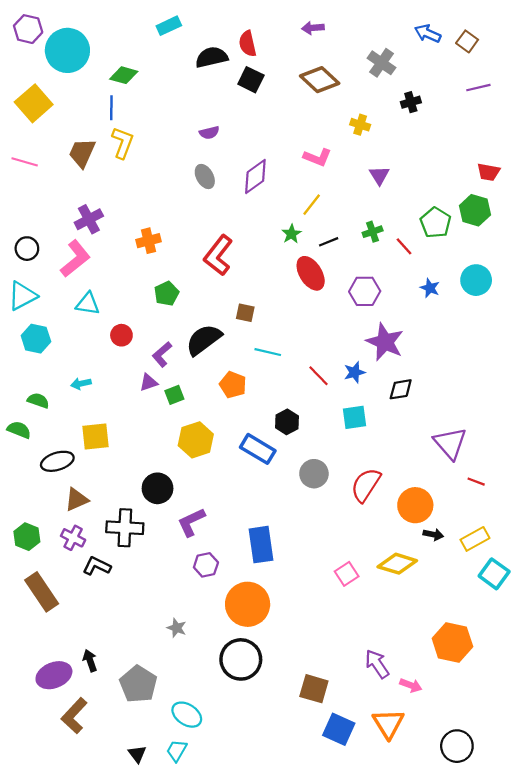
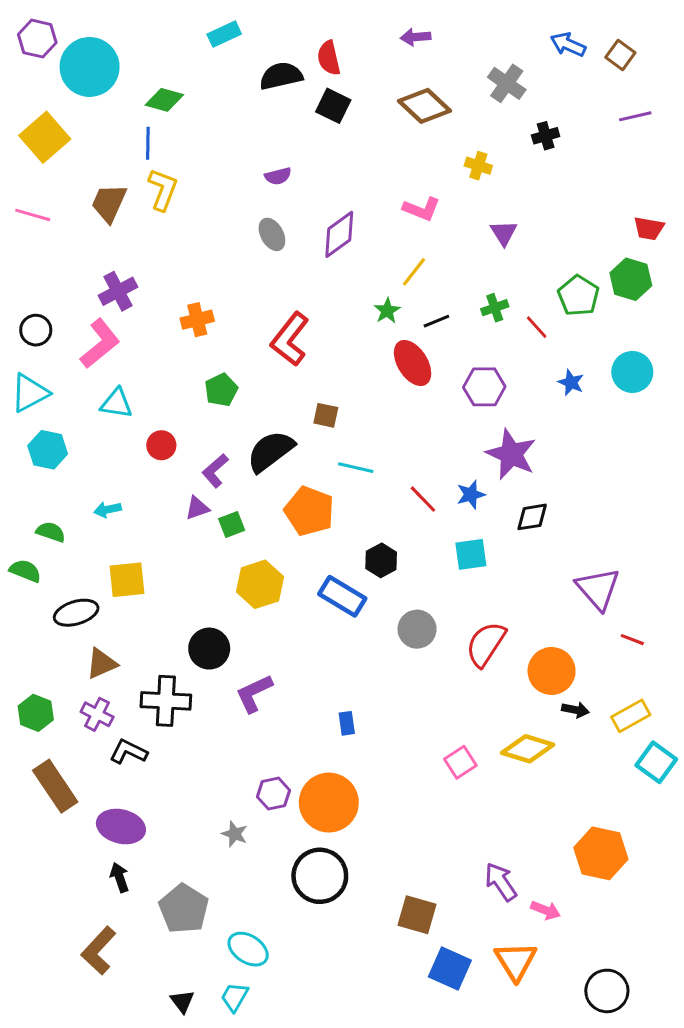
orange pentagon: (233, 385) -> (309, 511), size x1.4
blue rectangle: (261, 545) -> (347, 723), size x0.5
purple hexagon: (206, 565) -> (273, 794), moved
purple ellipse: (54, 675) -> (121, 826), moved, turned 36

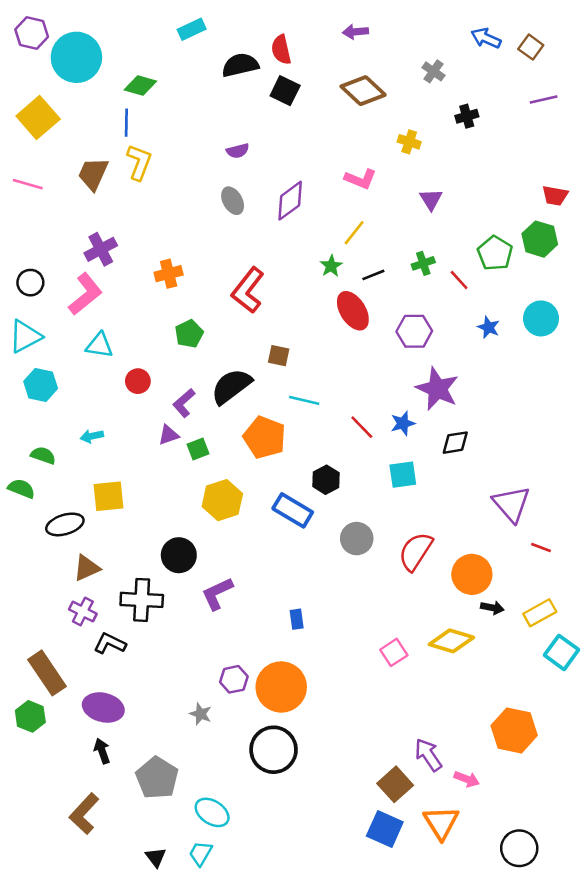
gray cross: (507, 83) -> (433, 71), size x0.7
green hexagon: (36, 713) -> (30, 716), moved
brown square: (417, 915) -> (395, 784), moved, turned 32

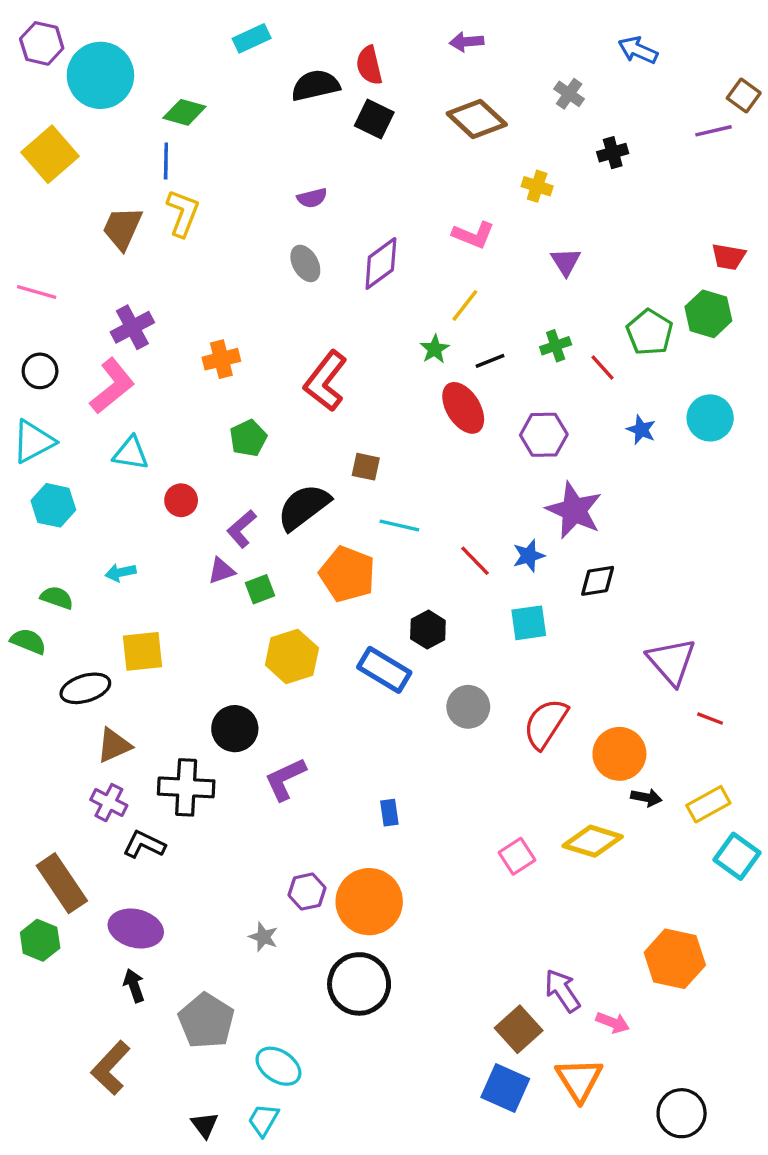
brown square: (531, 47) -> (744, 96), moved
pink line: (28, 184) -> (37, 292), moved

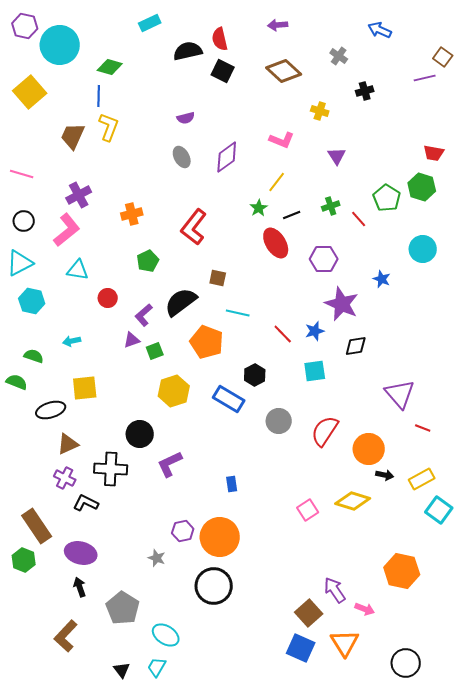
blue star: (641, 430) -> (382, 279), moved

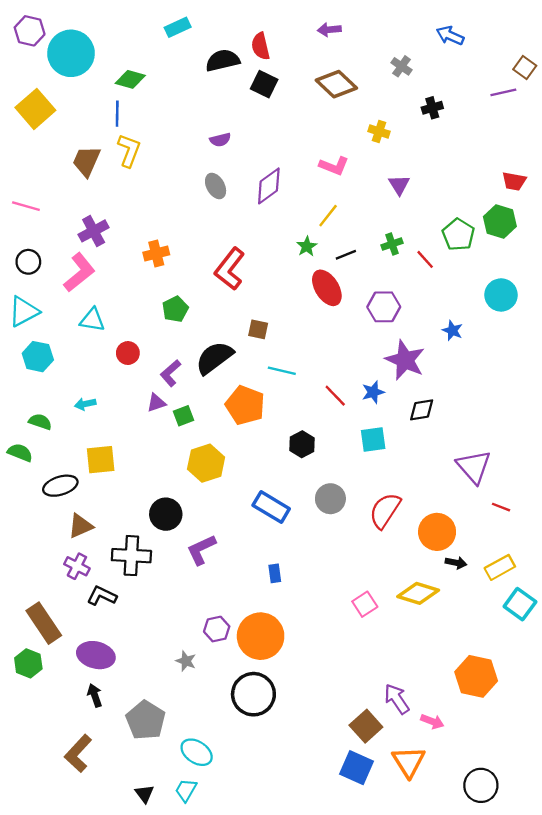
blue rectangle: (229, 399) -> (271, 507), moved

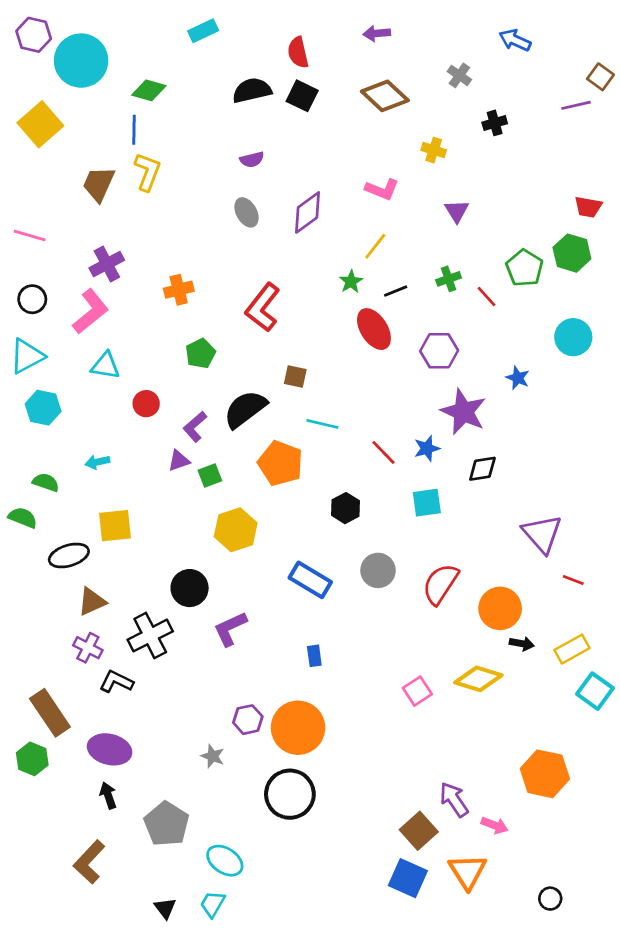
black semicircle: (223, 60) -> (252, 90), moved
black cross: (131, 556) -> (150, 636), turned -30
black circle: (481, 785) -> (550, 899), size x0.6

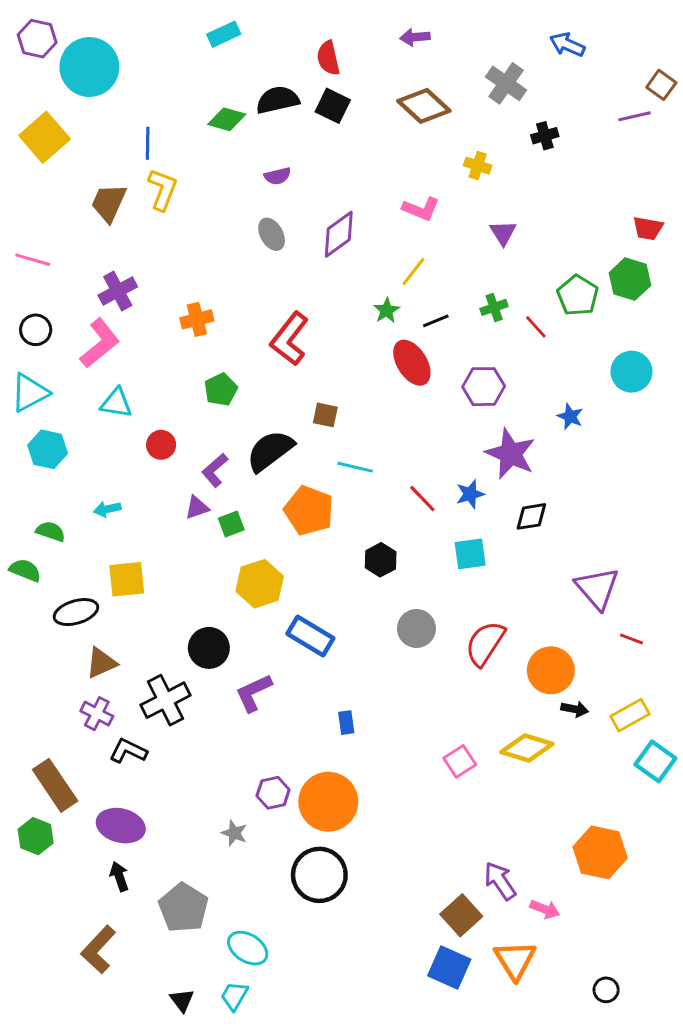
gray cross: (459, 75) -> (506, 83), size x1.5
green diamond: (149, 90) -> (227, 119), moved
blue rectangle: (310, 580) -> (310, 636), moved

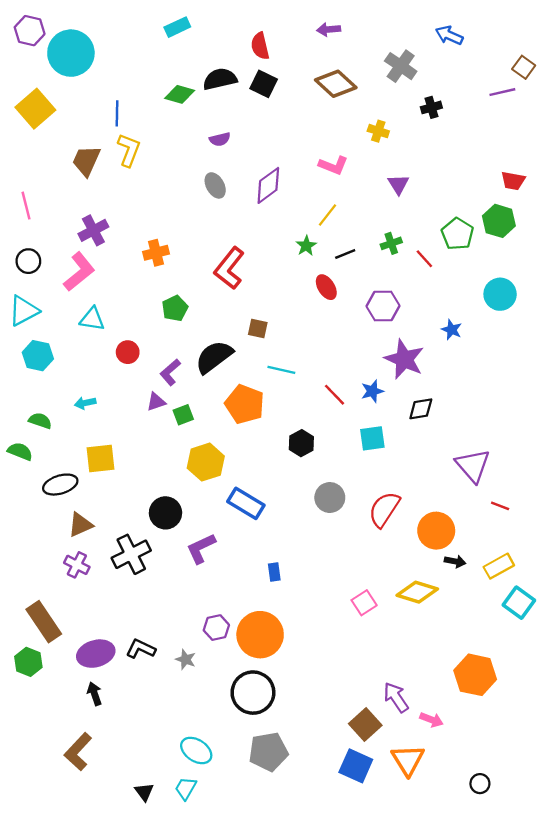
pink line: (33, 260) -> (26, 206), turned 60
red ellipse: (412, 363) -> (326, 287), size x0.7
black L-shape: (128, 751) -> (141, 649), moved
purple ellipse: (121, 826) -> (96, 654), turned -30
gray pentagon: (183, 908) -> (268, 752), moved, turned 30

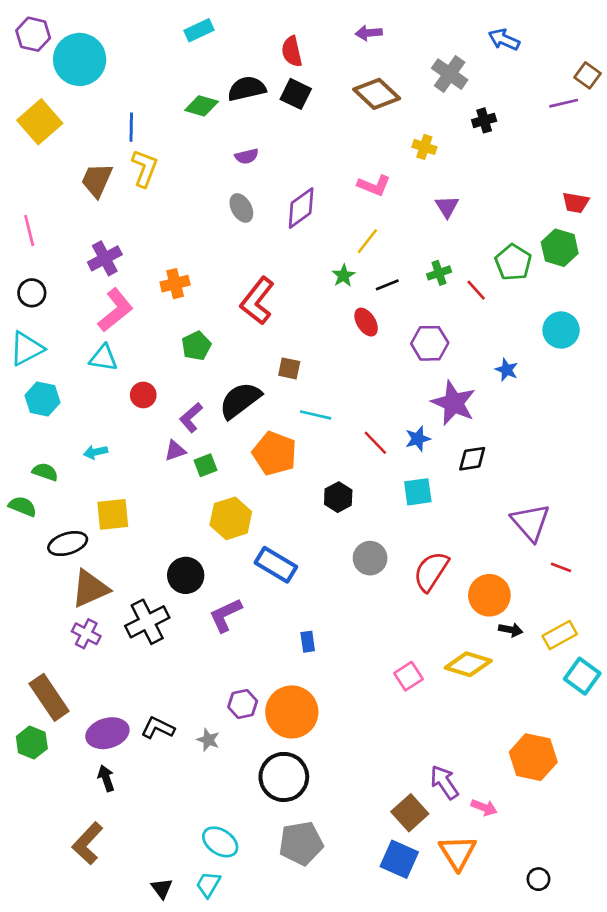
pink L-shape: (79, 272) -> (115, 310), moved
brown triangle: (80, 525) -> (90, 589), size x1.4

